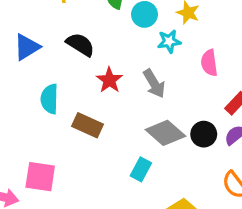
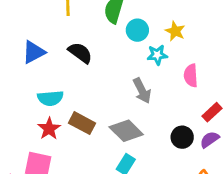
red star: (109, 80) -> (49, 129), moved
cyan semicircle: (50, 99) -> (50, 98), turned -100
gray diamond: (165, 133) -> (126, 131), moved

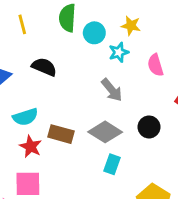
black circle: (182, 137) -> (149, 127), moved

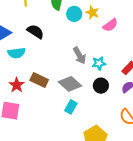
yellow star: (131, 26) -> (92, 13), moved
cyan star: (119, 52) -> (99, 63), moved
pink semicircle: (155, 65) -> (110, 25), moved, turned -119
cyan semicircle: (25, 117) -> (16, 53), moved

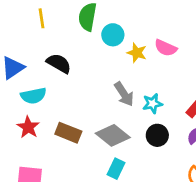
yellow star: (92, 13) -> (137, 53), moved
pink semicircle: (110, 25) -> (166, 48), turned 63
red star: (17, 85) -> (28, 127), moved

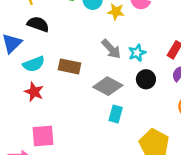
black semicircle: (59, 63) -> (38, 24), moved
brown rectangle: (68, 133) -> (70, 66), moved

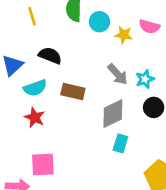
black semicircle: (38, 24) -> (50, 56), moved
gray diamond: (108, 86) -> (113, 114), turned -56

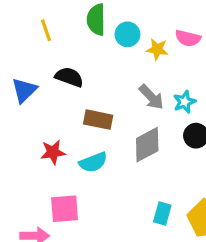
cyan semicircle: (35, 88) -> (93, 162), moved
red star: (35, 117) -> (53, 152), turned -30
cyan rectangle: (120, 143) -> (162, 213), moved

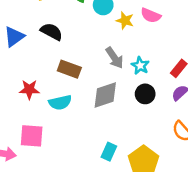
cyan star: (184, 102) -> (140, 66), turned -30

